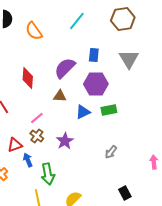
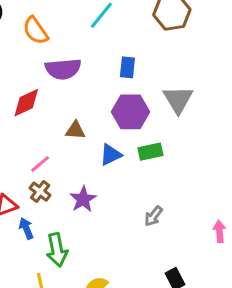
gray triangle: (129, 59) -> (178, 100), moved
purple semicircle: (65, 68) -> (63, 69), moved, turned -140
red diamond: (28, 78) -> (26, 103), turned 60

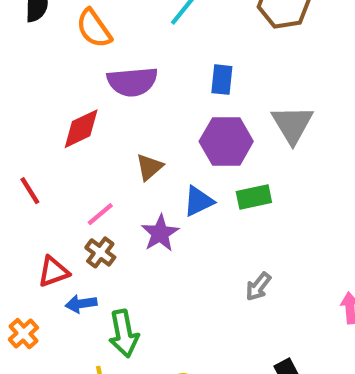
brown triangle: (75, 130) -> (149, 167), turned -45
purple star: (83, 199) -> (160, 233), moved
blue arrow: (26, 228) -> (81, 304), turned -75

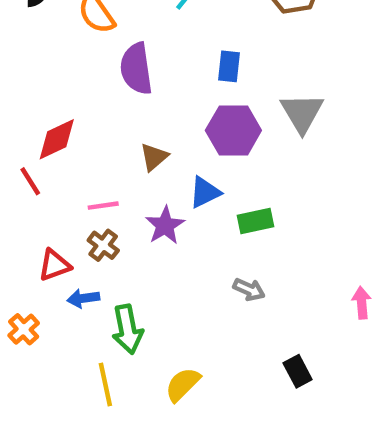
purple semicircle: (132, 82) -> (136, 69), turned 87
red diamond: (81, 129) -> (57, 139), moved
green rectangle: (254, 197) -> (256, 221), moved
pink line: (100, 214) -> (103, 206), turned 32
gray arrow: (258, 287) -> (249, 289), moved, turned -104

